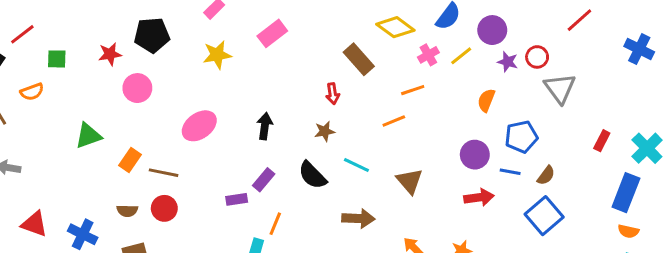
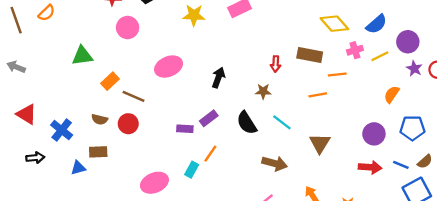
brown rectangle: (359, 59) -> (310, 55), moved, turned -50
orange semicircle: (32, 92) -> (47, 13), turned -36
blue line: (510, 172) -> (401, 165), moved

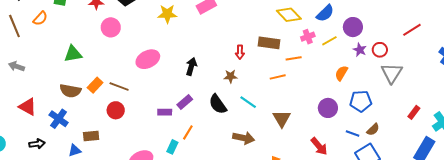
orange rectangle: (110, 81) -> (95, 85), moved
brown semicircle: (100, 119) -> (70, 91), moved, size x1.5
red arrow: (370, 167) -> (319, 146), moved, turned 48

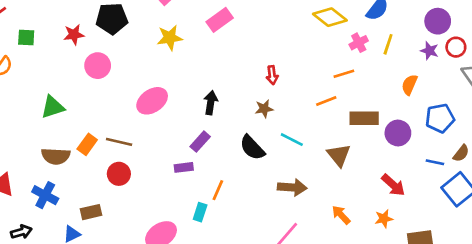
purple circle: (353, 27) -> (438, 21), moved
yellow line: (329, 41) -> (388, 44), turned -35
brown rectangle: (269, 43) -> (364, 118), moved
purple rectangle: (185, 102) -> (200, 142), moved

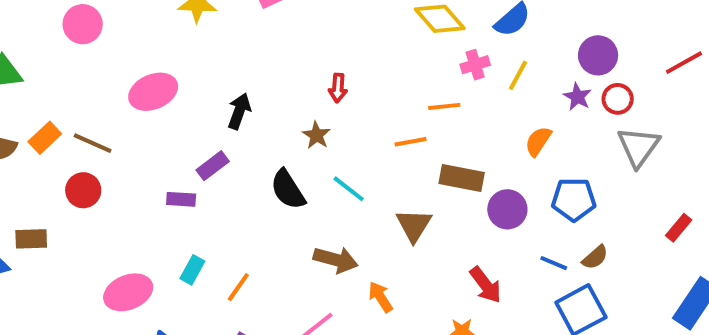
brown star: (264, 109) -> (316, 135), turned 30
orange line: (218, 190) -> (238, 287), moved
orange arrow: (341, 215) -> (380, 297), moved

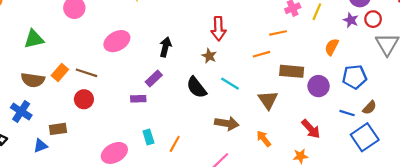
red arrow: (338, 88) -> (218, 29), size x1.5
cyan rectangle: (192, 270) -> (148, 137), turned -40
orange arrow: (380, 297) -> (264, 139), moved

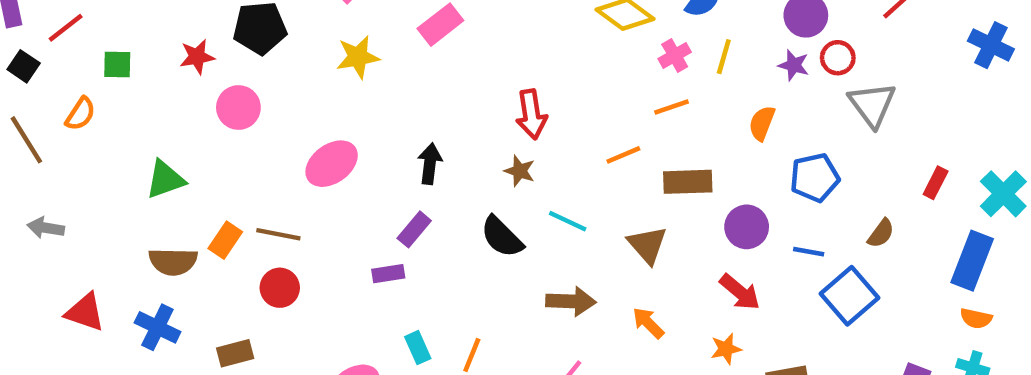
orange line: (278, 33) -> (671, 107), moved
purple circle: (319, 86) -> (747, 227), moved
brown semicircle: (370, 108) -> (881, 233), moved

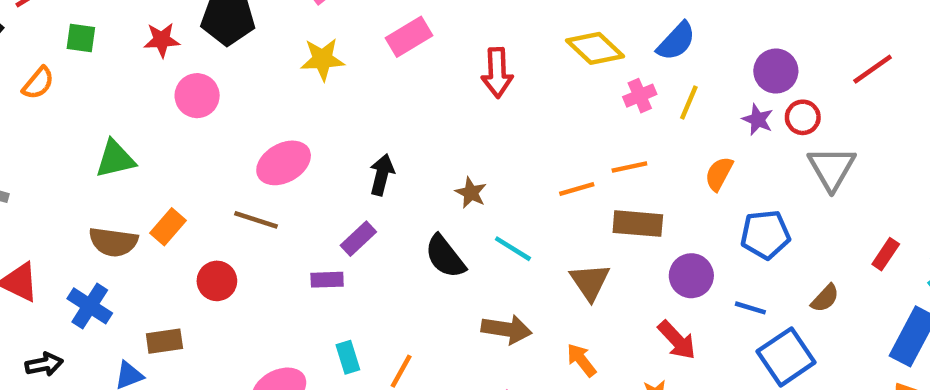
orange line: (671, 107) -> (629, 167), moved
red arrow: (531, 114) -> (497, 73), moved
brown line: (278, 234) -> (256, 220), moved

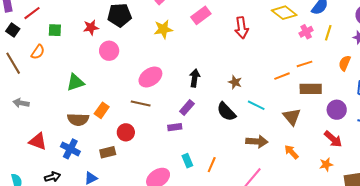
brown rectangle: (164, 341) -> (108, 152), moved

